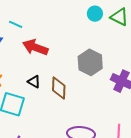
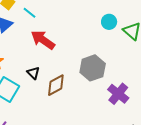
brown diamond: (59, 88) -> (56, 85), turned 45

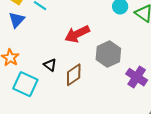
red arrow: (43, 40) -> (77, 34), moved, turned -55

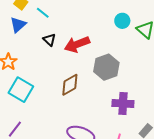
black triangle: (50, 65) -> (49, 40), moved
purple cross: (137, 77) -> (123, 104), moved, turned -35

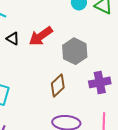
brown diamond: (70, 85) -> (58, 85), moved

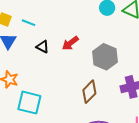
red arrow: (41, 36) -> (70, 43), size x0.7

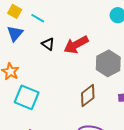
red arrow: (70, 43) -> (76, 45), size x1.4

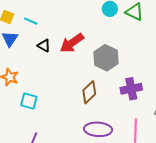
cyan square: (27, 97) -> (29, 101), size x0.7

